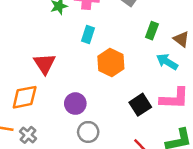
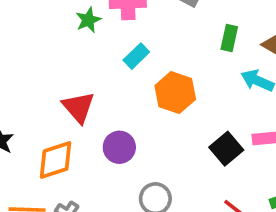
cyan rectangle: (88, 35) -> (136, 56), turned 35
purple circle: (75, 104) -> (119, 147), moved

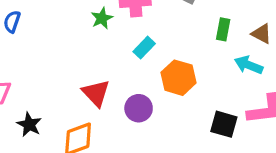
purple circle: (119, 147) -> (139, 108), moved
black square: (226, 149) -> (224, 124), turned -32

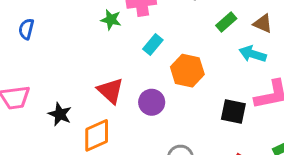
green star: (102, 18) -> (111, 20), turned -30
green rectangle: (223, 29) -> (226, 22), turned 42
black star: (29, 125) -> (60, 114), moved

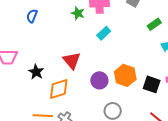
blue semicircle: (26, 29) -> (32, 16), moved
orange hexagon: (187, 71) -> (125, 75), moved
purple circle: (152, 102) -> (99, 80), moved

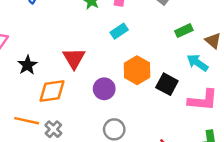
orange hexagon: (125, 75) -> (137, 70), moved
black square: (152, 84) -> (167, 84), moved

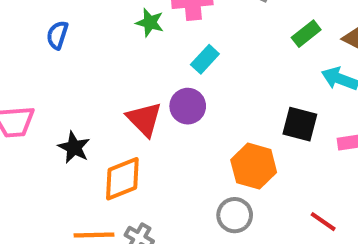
orange hexagon: (137, 70) -> (254, 166), moved
purple circle: (104, 89) -> (188, 106), moved

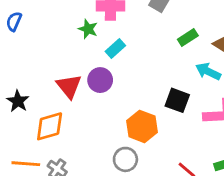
green star: (150, 23) -> (88, 29), moved

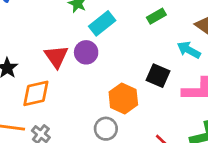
green rectangle: (188, 38) -> (156, 16), moved
cyan rectangle: (115, 49) -> (102, 23), size x1.4

